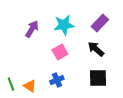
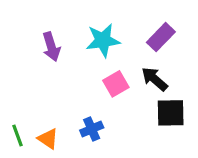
purple arrow: (32, 29) -> (51, 47), turned 132
pink square: (60, 52) -> (116, 84), moved
black square: (98, 78) -> (171, 113), moved

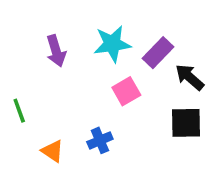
purple rectangle: (161, 37) -> (158, 53), moved
black arrow: (155, 79) -> (190, 77), moved
green line: (17, 135) -> (19, 111), moved

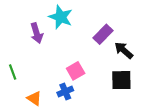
cyan star: (112, 44) -> (61, 17), moved, turned 30
pink square: (126, 91) -> (76, 71), moved

